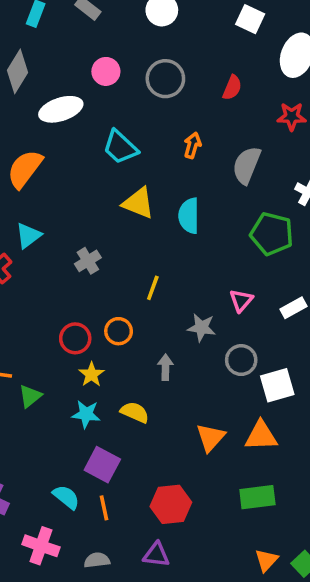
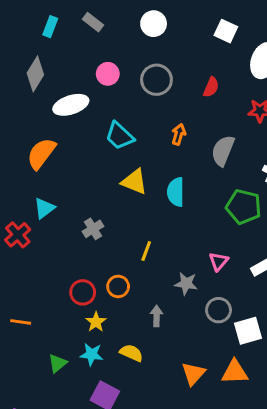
green triangle: (30, 396) -> (58, 363), moved

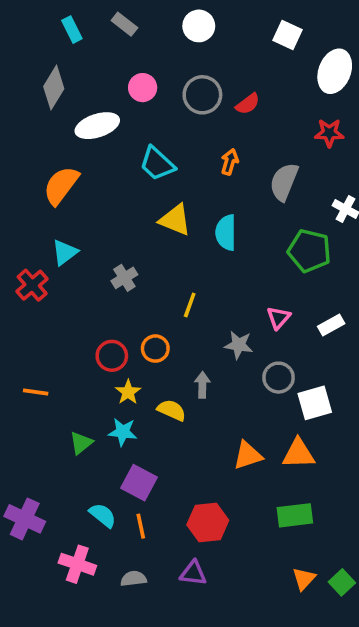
cyan rectangle: (50, 27) -> (72, 30), turned -48
red semicircle: (211, 87) -> (248, 104), moved, turned 30
yellow semicircle: (131, 353) -> (172, 410), moved
orange triangle: (193, 374) -> (248, 455), turned 30

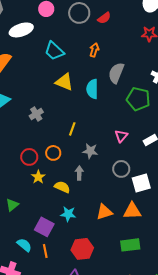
gray semicircle: (284, 182) -> (116, 73), moved
gray star: (239, 345) -> (90, 151), moved
cyan star: (123, 432) -> (68, 214), moved

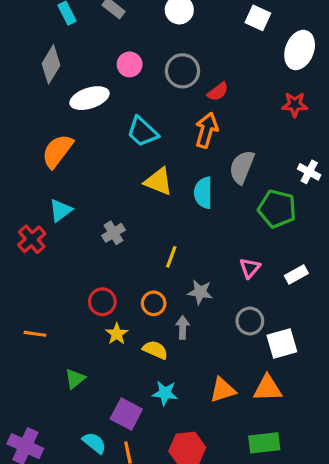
red semicircle: (104, 18) -> (218, 92), moved
orange arrow: (94, 50) -> (207, 130), size x1.5
orange circle: (53, 153) -> (154, 303), moved

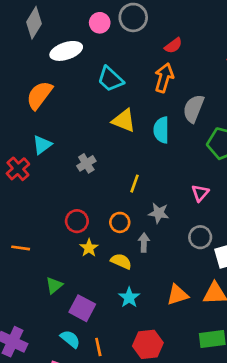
gray circle: (182, 71) -> (133, 17), moved
cyan star: (165, 393) -> (129, 297), turned 30
purple square: (126, 414) -> (82, 308), moved

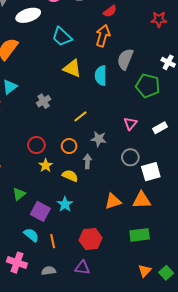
yellow line: (135, 184) -> (80, 116), turned 32
cyan star: (129, 297) -> (65, 204), moved

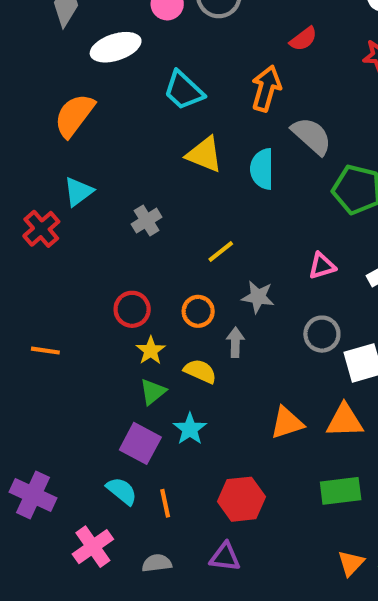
red semicircle: (110, 11) -> (303, 39), moved
gray semicircle: (125, 59) -> (312, 136), turned 110
pink triangle: (130, 124) -> (322, 266), turned 32
green triangle: (19, 194) -> (153, 392), moved
pink cross: (17, 263) -> (93, 547), turned 36

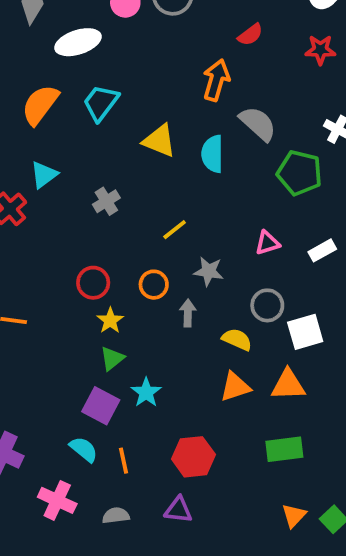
cyan trapezoid: (184, 91) -> (101, 103), moved, turned 84
yellow semicircle: (200, 371) -> (237, 339), moved
pink cross: (93, 547) -> (57, 500), turned -30

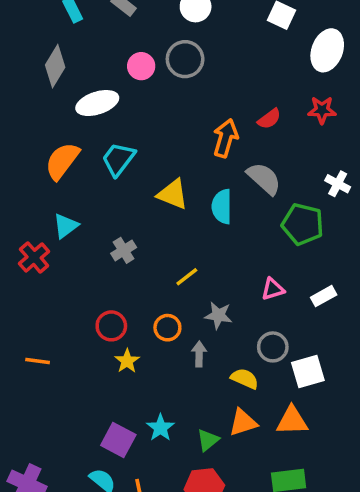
red semicircle: (250, 35) -> (269, 119), moved
green triangle: (112, 358) -> (208, 440), moved

